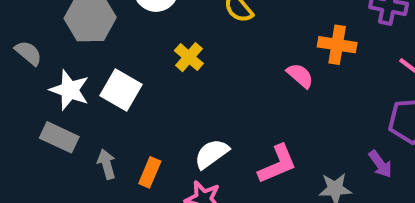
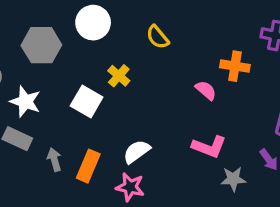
white square: (121, 90) -> (87, 102), moved
pink L-shape: (277, 164) -> (209, 147), moved, turned 44
orange rectangle: (150, 172) -> (88, 166), size x1.4

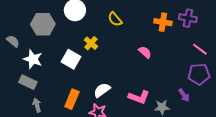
orange cross: (235, 66) -> (163, 22), moved
pink L-shape: (209, 147) -> (139, 97), moved
gray arrow: (54, 160) -> (37, 105), moved

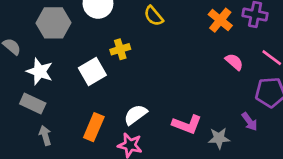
orange cross: (163, 22) -> (220, 20), turned 30
yellow cross: (91, 43) -> (120, 49), turned 32
pink semicircle: (145, 52) -> (234, 62), moved
white square: (71, 59) -> (92, 72), turned 30

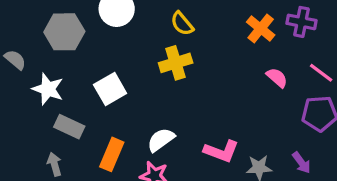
yellow cross: (120, 49) -> (176, 63), moved, size x1.4
gray rectangle: (33, 103) -> (69, 127), moved
purple arrow: (249, 122) -> (301, 163), moved

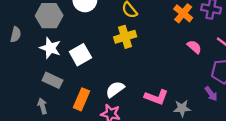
gray semicircle: (15, 60) -> (16, 35), turned 64
white star: (48, 89) -> (50, 48), moved
purple arrow: (301, 163) -> (211, 94), moved

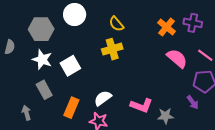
pink semicircle: (194, 47) -> (177, 58), size x1.5
gray rectangle: (52, 80) -> (44, 90), turned 36
gray arrow: (42, 106) -> (26, 113), moved

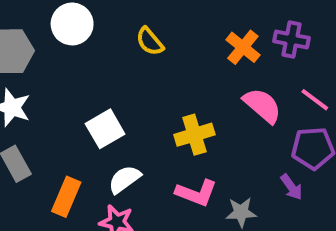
yellow cross: (112, 49) -> (194, 135), moved
white square: (70, 66) -> (105, 129), moved

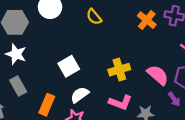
pink semicircle: (262, 106) -> (158, 75), moved

